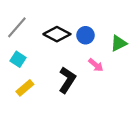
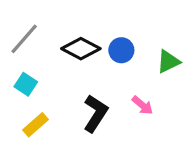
pink arrow: (96, 65) -> (142, 105), moved

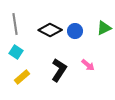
gray line: (24, 39) -> (15, 24), turned -50
green triangle: (168, 62) -> (104, 28), moved

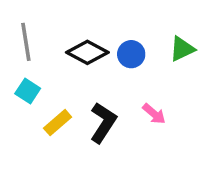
yellow rectangle: (22, 77) -> (58, 123), moved

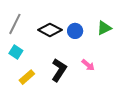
gray line: (26, 42) -> (15, 24), turned 35
yellow rectangle: (58, 123) -> (27, 77), moved

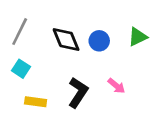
black diamond: (50, 30) -> (66, 39), turned 40
yellow rectangle: (27, 77) -> (36, 102), turned 49

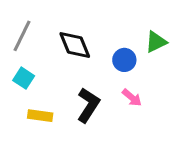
blue circle: (99, 41) -> (124, 60), moved

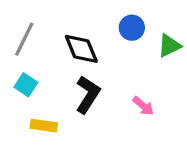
blue circle: (124, 60) -> (132, 28), moved
black L-shape: (88, 105) -> (88, 95), moved

